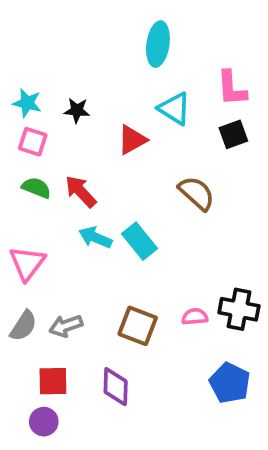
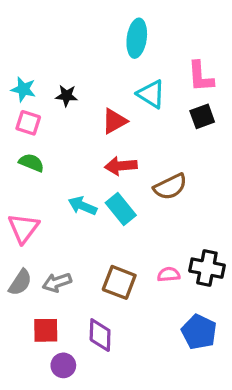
red arrow: (81, 191) -> (121, 166), moved, turned -52
brown semicircle: (197, 193) -> (170, 187), moved, turned 112
purple circle: (44, 422) -> (63, 365), moved

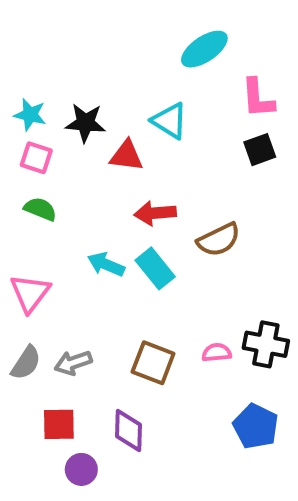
cyan ellipse: (137, 38) -> (204, 49), moved, turned 48
cyan triangle: (151, 94) -> (170, 121), moved
black star: (67, 96) -> (85, 123), size x1.4
red triangle: (114, 121) -> (126, 156), moved, turned 36

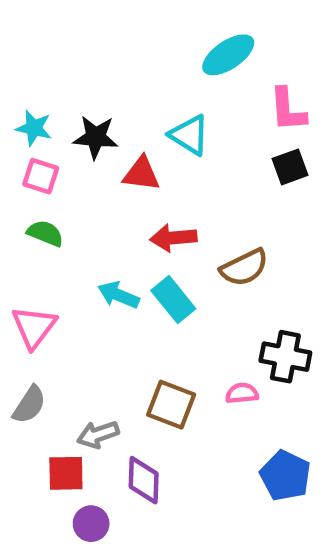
black cross: (266, 344) -> (285, 357), moved
gray arrow: (73, 363) -> (98, 434), moved

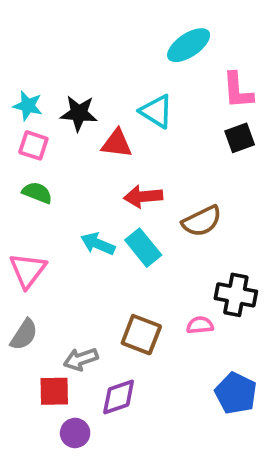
purple diamond: (144, 480) -> (119, 397), turned 69

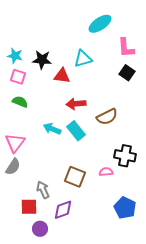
cyan triangle: (156, 111) -> (83, 59), turned -48
black square: (240, 138) -> (127, 73), turned -35
gray semicircle: (24, 335) -> (13, 167), moved
gray arrow: (81, 359) -> (43, 190), turned 84

